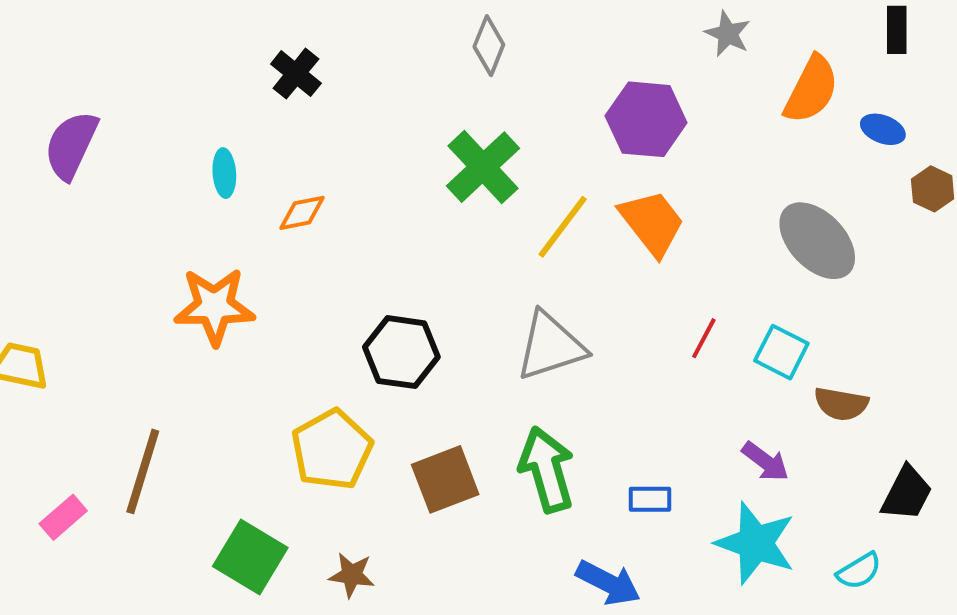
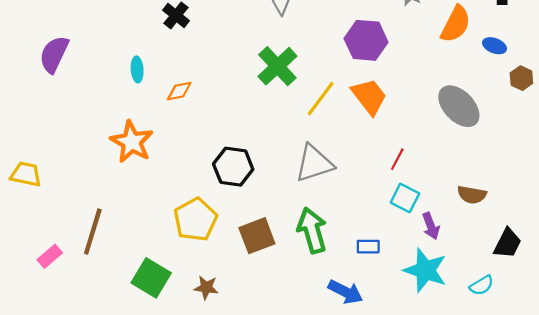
orange star: (214, 306) -> (132, 142), turned 30
cyan square: (781, 352) -> (405, 198), moved
purple arrow: (765, 462) -> (431, 226), turned 32

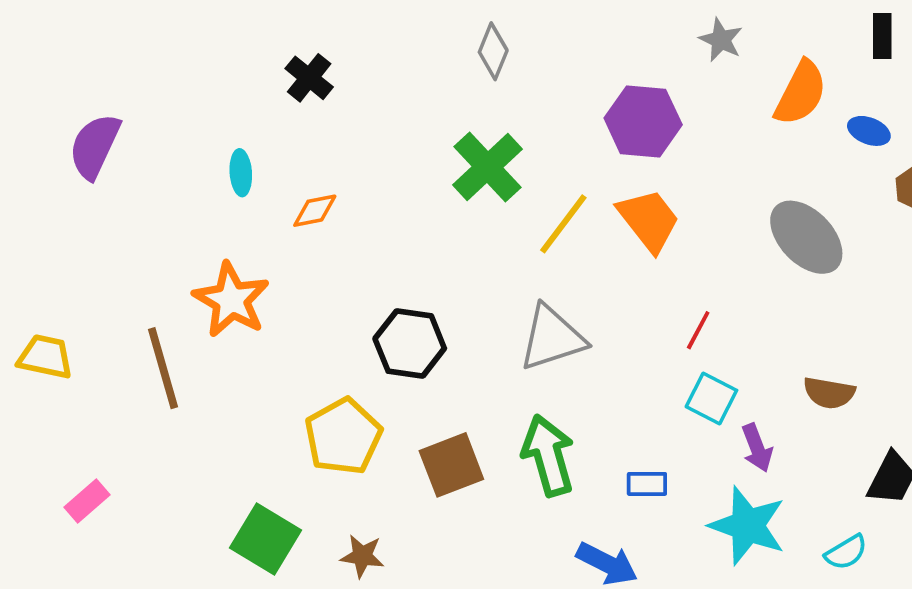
brown line: (93, 231) -> (163, 368), moved, turned -33

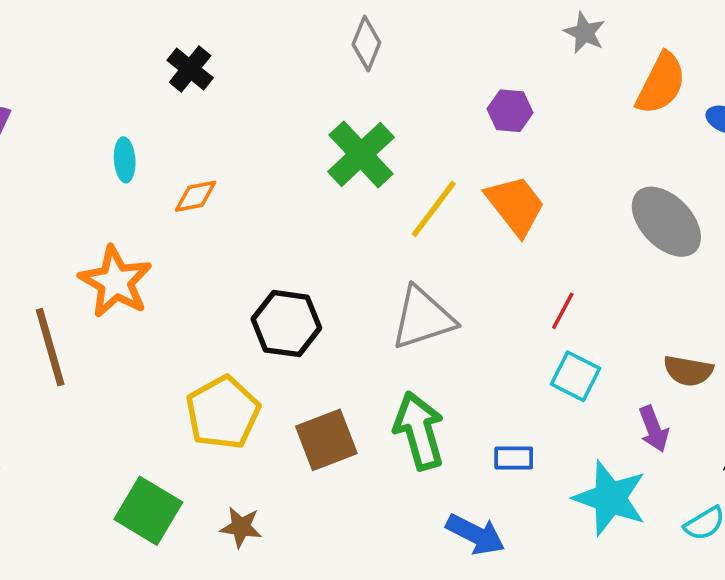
purple hexagon: (643, 121) -> (510, 111), size x0.6
purple arrow: (757, 448) -> (654, 429), moved

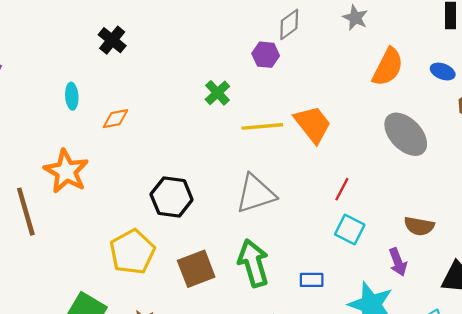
gray diamond: (366, 44) -> (289, 24), moved, turned 32
orange semicircle: (661, 84) -> (388, 67), moved
purple hexagon: (510, 111) -> (266, 55), moved
green cross: (361, 154) -> (217, 93), size x0.6
yellow line: (434, 209) -> (262, 126), turned 48

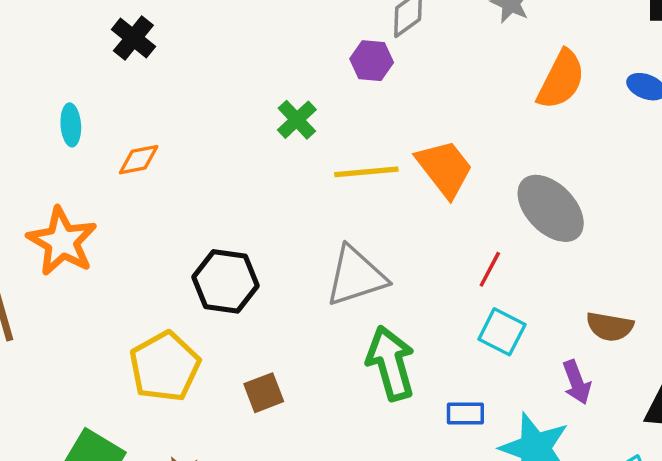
gray ellipse: (406, 134) -> (551, 208), moved
green arrow: (253, 263) -> (391, 363), moved
brown square: (196, 269) -> (264, 393), size x0.7
blue rectangle: (312, 280) -> (465, 414), moved

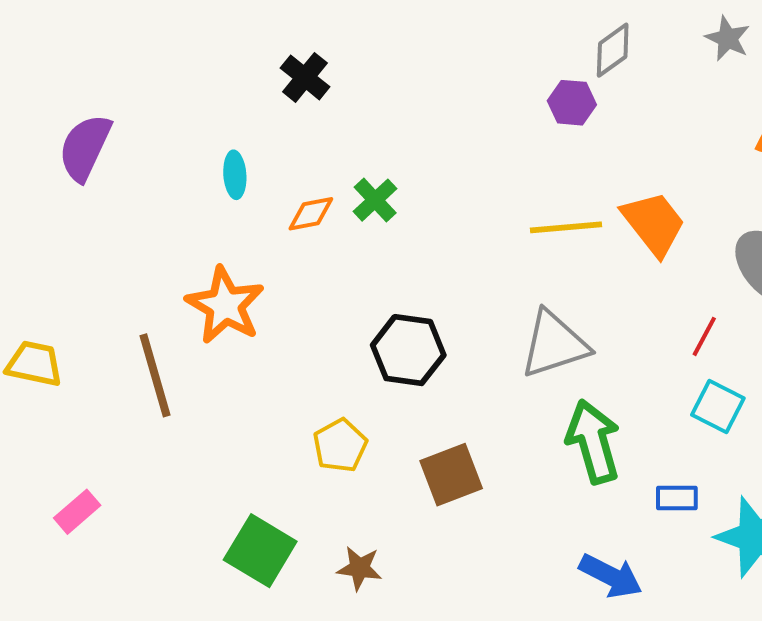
green cross: (297, 120) -> (375, 200), moved
yellow pentagon: (165, 367) -> (340, 445), size x0.7
brown square: (264, 393) -> (451, 475), size x1.4

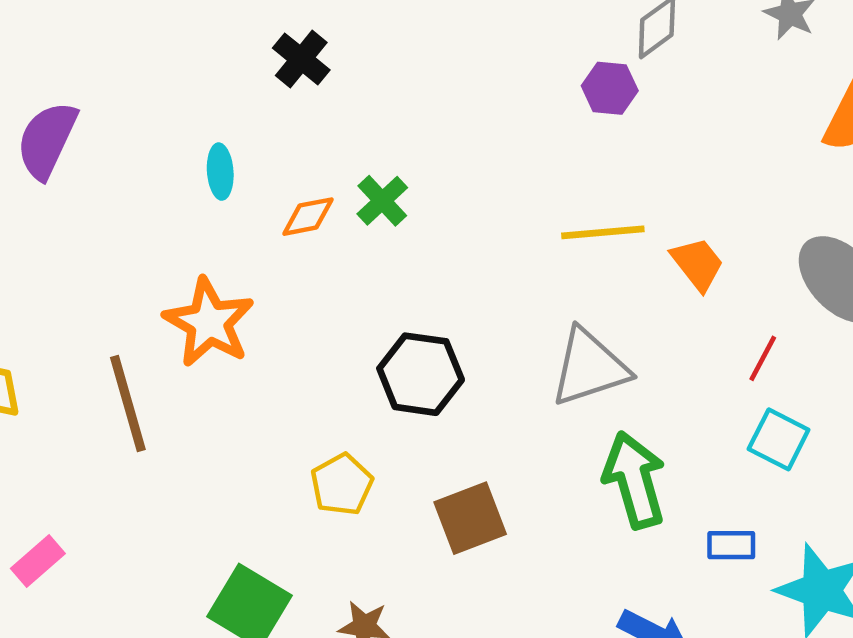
orange trapezoid: (654, 223) -> (697, 264), moved, size x0.7

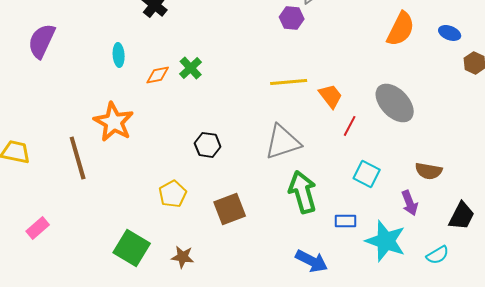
red line: (763, 358) -> (350, 126), moved
black hexagon: (421, 374) -> (208, 145), size x0.7

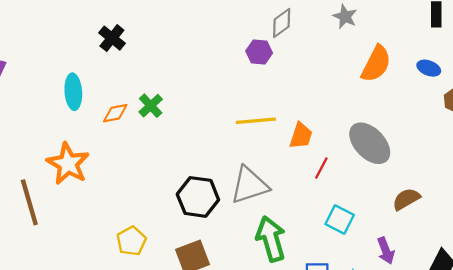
cyan ellipse: (119, 55) -> (73, 92), size x1.4
orange trapezoid: (331, 96) -> (301, 136), turned 56
black hexagon: (208, 145) -> (198, 197), moved, size x1.5
brown semicircle: (429, 171) -> (406, 199), moved, turned 140

